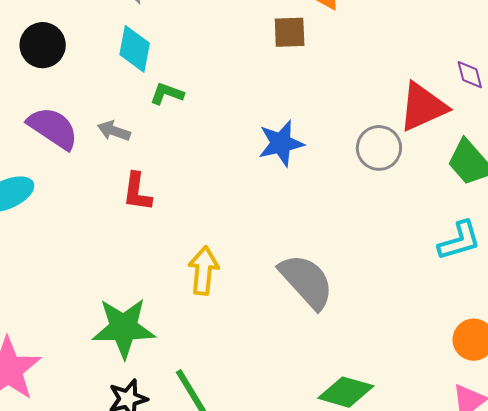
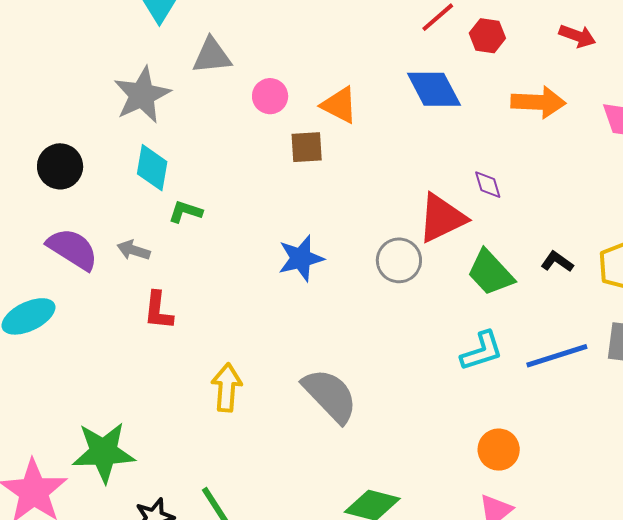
green star: (124, 328) -> (104, 452), moved

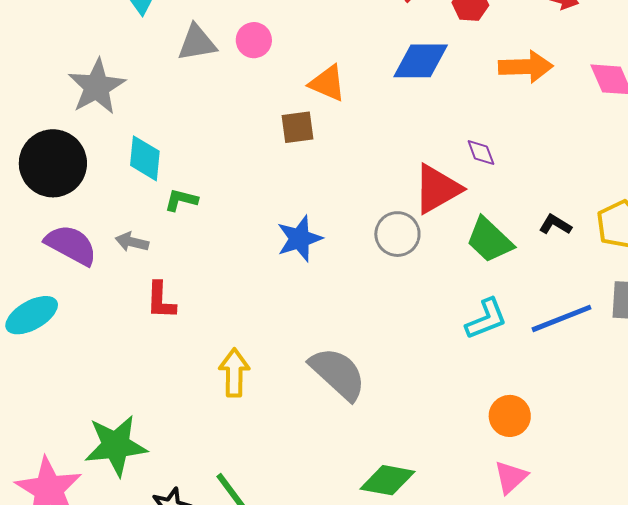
blue diamond: (434, 89) -> (421, 61), turned -58
gray star: (142, 95) -> (97, 87), moved
pink circle: (270, 96) -> (254, 40), moved
black circle: (60, 166) -> (53, 163), size x1.5

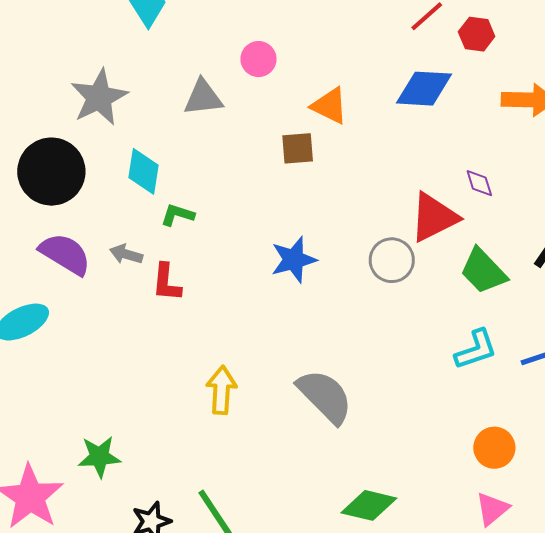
gray triangle: (197, 43) -> (203, 98), moved
red L-shape: (161, 300) -> (167, 282), moved
green star: (116, 446) -> (99, 457), size x0.7

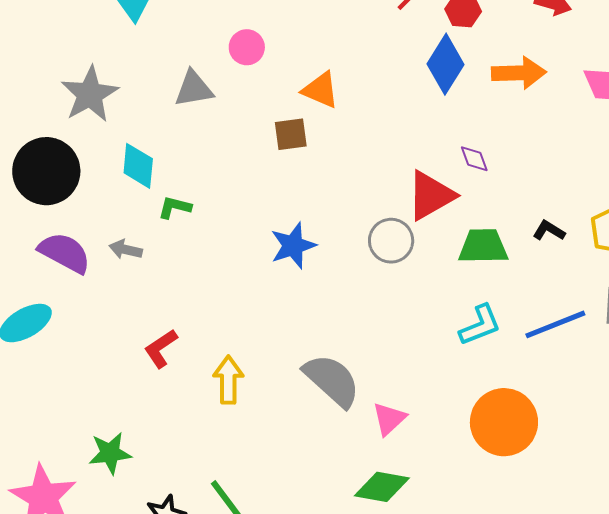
blue diamond: (424, 89) -> (446, 64), moved, turned -58
green trapezoid: (483, 271) -> (483, 246), turned 136
red L-shape: (167, 282) -> (161, 348), moved, turned 54
orange circle: (494, 448) -> (504, 422), size x1.6
pink triangle: (492, 509) -> (389, 419), moved

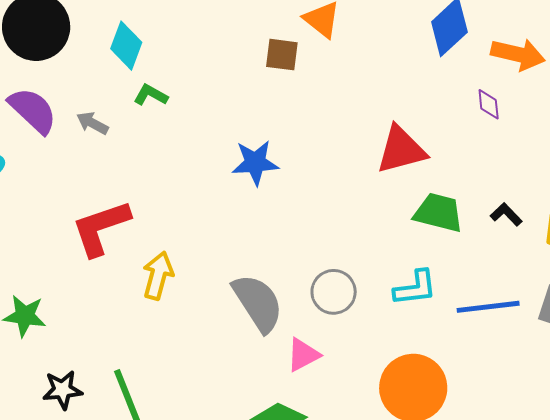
purple diamond: (474, 159) -> (489, 104), moved
gray circle: (391, 241) -> (334, 292), moved
red L-shape: (161, 348) -> (101, 228), size x1.6

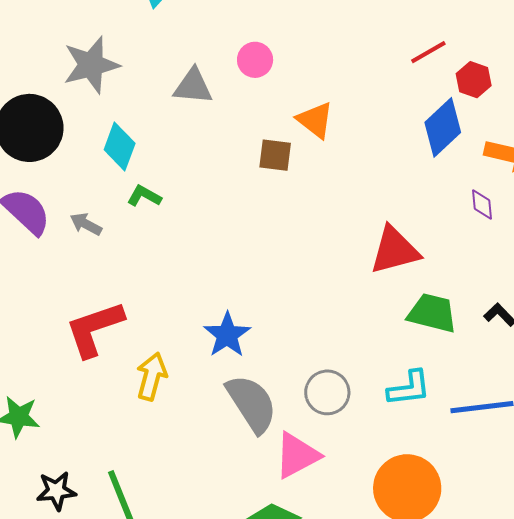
blue star: (255, 163) -> (227, 335), moved, turned -30
pink triangle: (303, 355) -> (297, 455), size x1.4

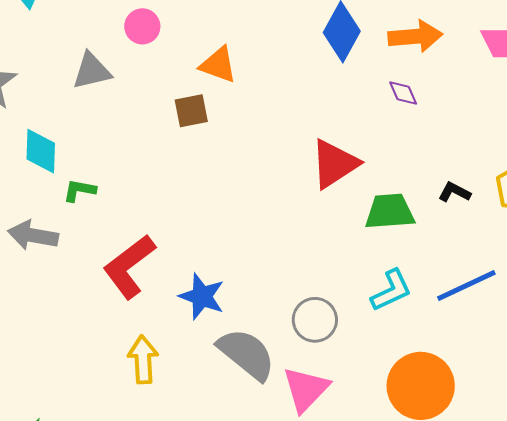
gray arrow: (86, 224) -> (33, 235), size x1.5
red L-shape: (94, 329) -> (129, 267), moved

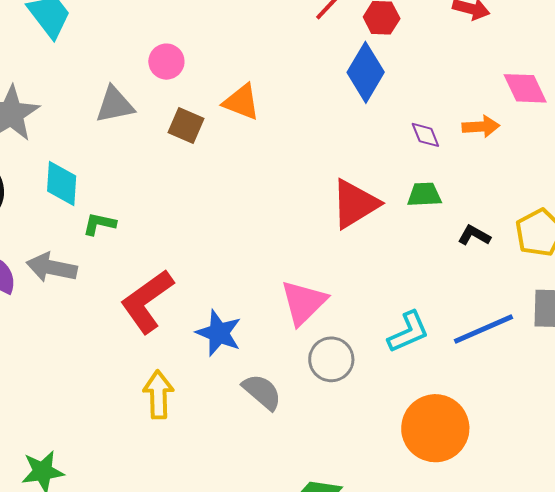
orange arrow: (415, 36) -> (481, 127), moved, size x0.7
brown square: (191, 111) -> (186, 126), moved, turned 33
green trapezoid: (390, 212) -> (424, 195), moved, size x0.7
gray semicircle: (246, 354) -> (262, 392), size x0.7
pink triangle: (306, 389) -> (304, 303), moved

